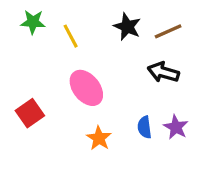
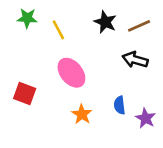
red square: (30, 113) -> (25, 94), turned -35
purple star: (176, 127) -> (146, 118), moved

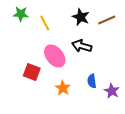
black arrow: (135, 60) -> (82, 46), moved
red square: (25, 94) -> (32, 72), moved

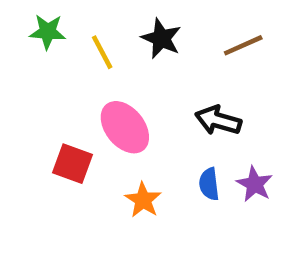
black star: (81, 17) -> (161, 39), moved
black arrow: (82, 46) -> (218, 120), moved
purple star: (112, 91) -> (255, 184), moved

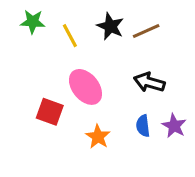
brown line: (243, 45) -> (146, 31), moved

